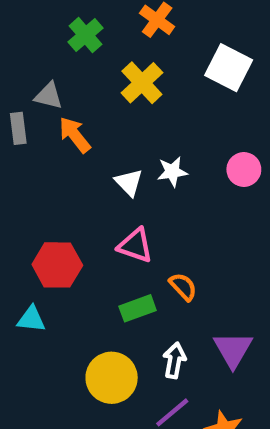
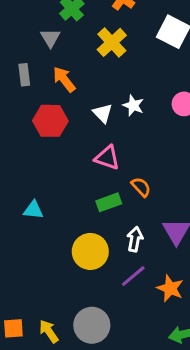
gray triangle: (49, 96) -> (50, 38), moved, turned 45
white star: (172, 172) -> (133, 105), turned 30
red hexagon: (57, 265) -> (50, 121), moved

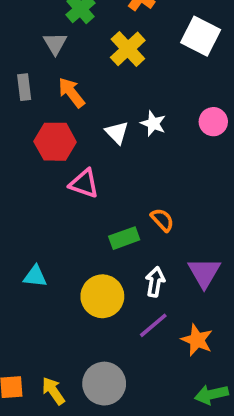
pink triangle: (107, 158) -> (84, 184), moved
cyan triangle: (33, 210) -> (35, 276), moved

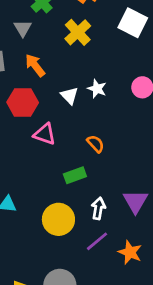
orange semicircle: (162, 220) -> (96, 144), moved

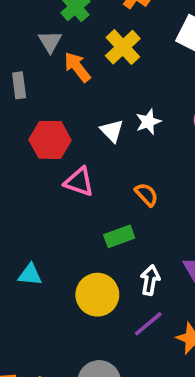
orange arrow: (35, 65) -> (77, 67), moved
white star: (97, 89) -> (148, 122), turned 30

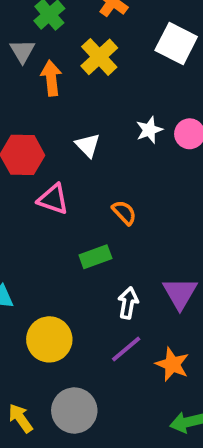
orange arrow: (77, 67) -> (51, 78), turned 32
white star: (148, 122) -> (149, 130), moved
yellow circle: (97, 295) -> (49, 339), moved

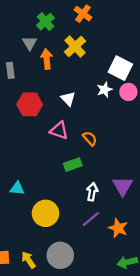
white square: (176, 43) -> (120, 68), moved
pink triangle: (53, 199) -> (59, 130), moved

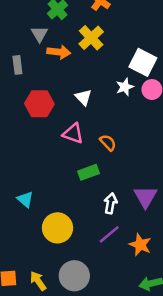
orange arrow: (47, 59) -> (59, 52), turned 102
cyan triangle: (17, 188) -> (25, 199), turned 35

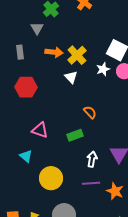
yellow cross: (91, 38) -> (77, 55), moved
orange arrow: (59, 52) -> (54, 52), moved
red hexagon: (39, 104) -> (26, 87), moved
pink triangle: (73, 133) -> (40, 130), moved
purple line: (109, 234) -> (91, 183), turned 36

